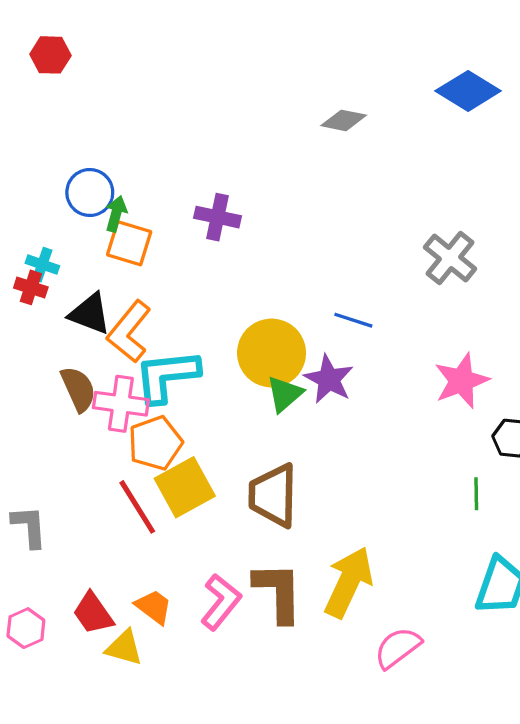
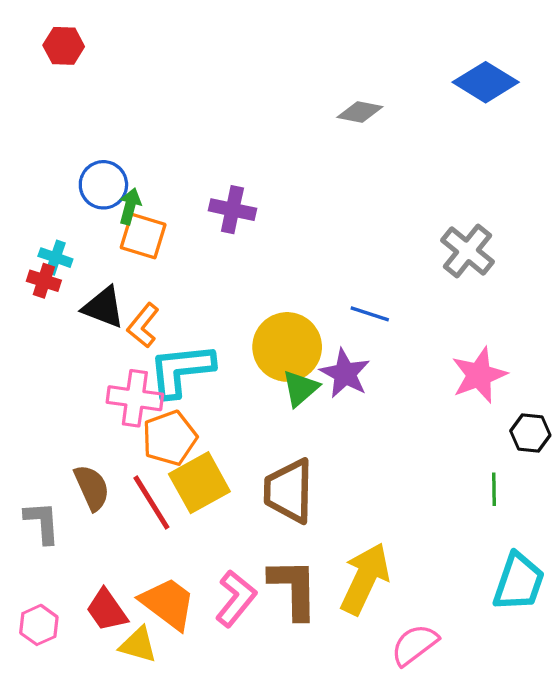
orange L-shape: (129, 332) -> (143, 325), size x0.7
brown semicircle: (78, 389) -> (92, 488), moved
orange trapezoid: (154, 607) -> (168, 603), size x1.5

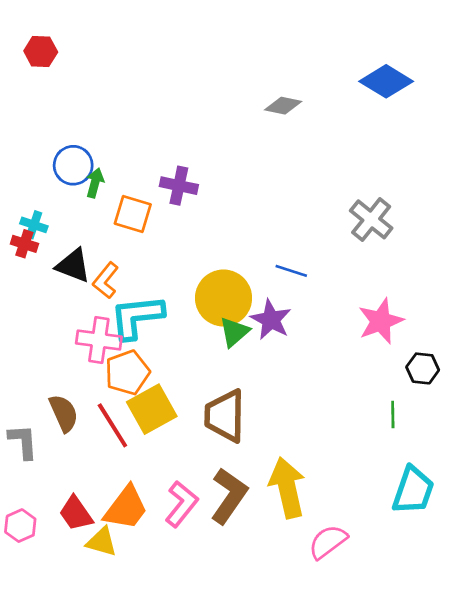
orange square: (143, 236) -> (133, 214), moved
yellow arrow: (365, 579) -> (287, 488), turned -38
brown L-shape: (294, 589) -> (229, 496), turned 36
orange trapezoid: (168, 603) -> (126, 508), turned 90

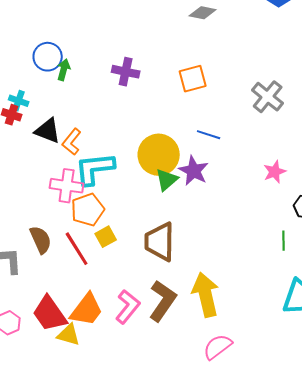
orange square: (133, 214) -> (193, 79), moved, turned -32
pink star: (381, 321) -> (275, 172), size x0.7
yellow square: (152, 409) -> (106, 237), size x0.6
red trapezoid: (76, 513) -> (50, 314), size x1.4
pink semicircle: (328, 542) -> (218, 347), moved

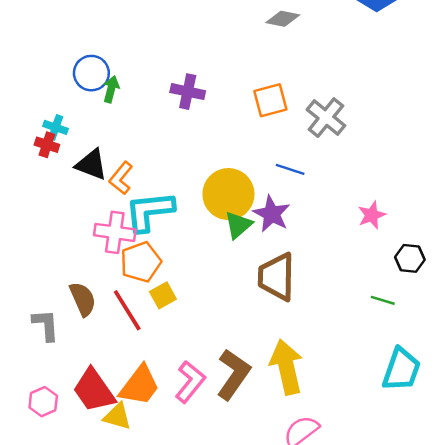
gray cross: (268, 97) -> (326, 118), moved
green line: (284, 241) -> (383, 300), turned -72
brown trapezoid: (160, 242) -> (277, 277), moved

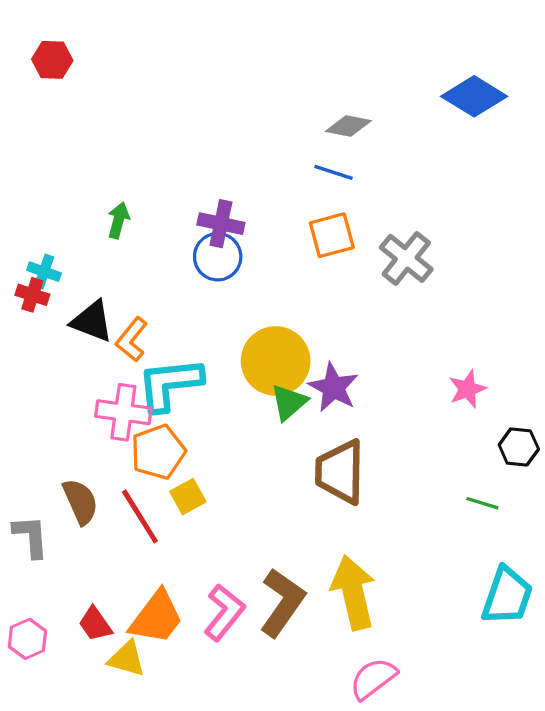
blue circle: (91, 73) -> (218, 257), moved
blue line: (290, 169) -> (333, 172), moved
red trapezoid: (94, 390) -> (95, 624), size x0.6

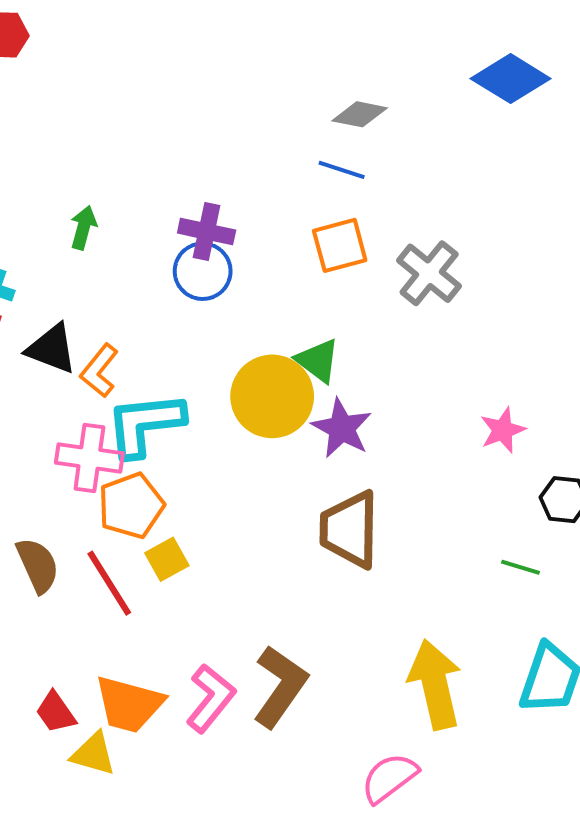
green triangle: (289, 402) -> (318, 361), moved, turned -42
yellow arrow: (353, 593) -> (435, 684), moved
orange trapezoid: (156, 617) -> (129, 704), turned 68

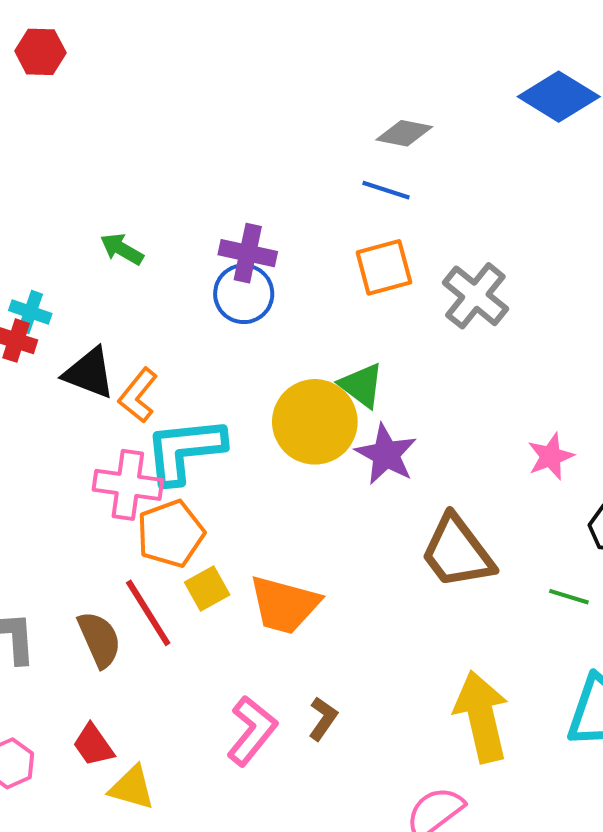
green arrow: (83, 228) -> (122, 249), turned -75
brown trapezoid: (350, 529) -> (457, 552), moved, turned -38
brown semicircle: (38, 565) -> (99, 639), moved
brown L-shape: (280, 686) -> (323, 719), size x0.5
orange trapezoid: (129, 704) -> (284, 605), moved

